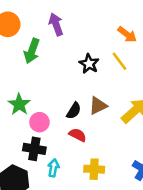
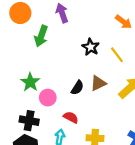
yellow line: (120, 61) -> (117, 55), moved
red semicircle: (78, 135) -> (71, 117), moved
black cross: (34, 149) -> (29, 121), moved

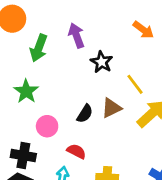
purple arrow: (62, 13) -> (76, 35), moved
yellow line: (117, 55) -> (135, 84), moved
green star: (30, 82) -> (26, 91), moved

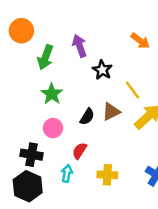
green star: (26, 91) -> (52, 94), moved
red semicircle: (76, 151) -> (80, 151), turned -84

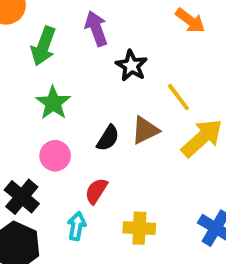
black cross: (31, 155) -> (22, 197), turned 30

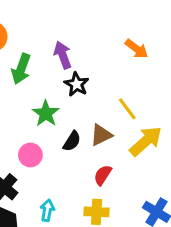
black star: (131, 66) -> (77, 84), moved
green star: (53, 103) -> (46, 113), moved
red semicircle: (96, 191) -> (103, 175), moved

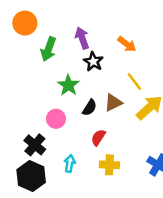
orange arrow: (137, 49) -> (127, 44), moved
red semicircle: (103, 175) -> (98, 137), moved

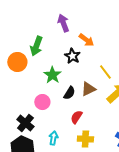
orange circle: (25, 23) -> (17, 62), moved
purple arrow: (82, 38) -> (63, 23), moved
orange arrow: (127, 44) -> (86, 40), moved

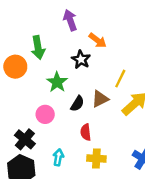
green arrow: (36, 46) -> (38, 48), turned -30
yellow line: (105, 72) -> (120, 79), turned 63
red semicircle: (76, 117) -> (86, 132), turned -40

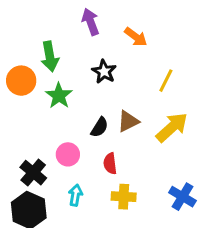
orange arrow: (98, 40) -> (136, 37), moved
yellow line: (120, 79) -> (166, 81), moved
green star: (57, 82) -> (59, 96), moved
pink circle: (45, 114) -> (68, 154), moved

